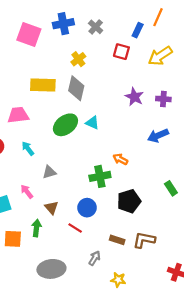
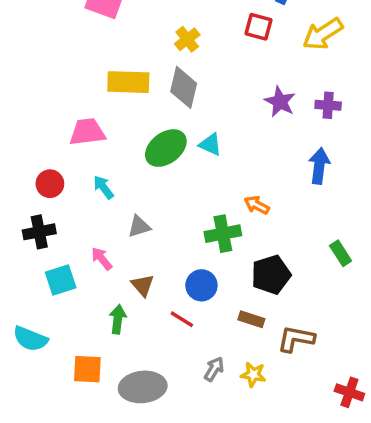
blue arrow: (158, 136) -> (319, 166), turned 120
orange square: (13, 239) -> (87, 369), moved
brown rectangle: (117, 240) -> (251, 319), moved
yellow star: (118, 280) -> (253, 374), moved

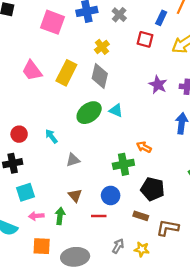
yellow rectangle: (128, 82) -> (66, 73), turned -65
pink trapezoid: (87, 132) -> (32, 71), moved, turned -120
pink arrow: (102, 259) -> (36, 216), moved, turned -56
black pentagon: (271, 275) -> (153, 189), turned 30
red line: (182, 319) -> (99, 216), turned -32

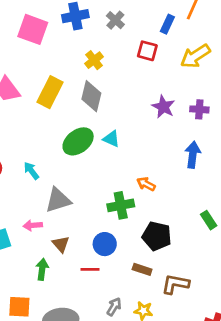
gray triangle: (73, 160) -> (58, 200), size x1.5
pink arrow: (36, 216) -> (33, 225), moved

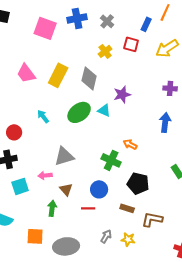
yellow cross: (94, 60) -> (105, 51), moved
purple star: (163, 107) -> (122, 94), moved, turned 30
cyan arrow: (31, 171) -> (43, 116), moved
green cross: (121, 205) -> (111, 160), turned 36

